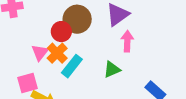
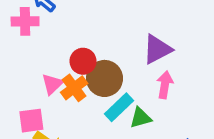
brown circle: (77, 19) -> (104, 78), moved
cyan rectangle: (72, 66) -> (119, 107), moved

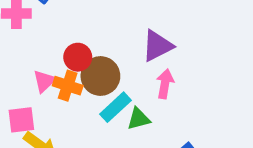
orange cross: (74, 88) -> (68, 86), turned -36

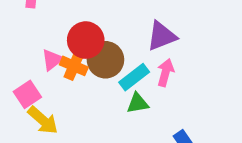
red circle: (78, 57) -> (86, 40), size x1.4
cyan rectangle: (115, 107) -> (134, 77), moved
pink square: (21, 120) -> (27, 94), turned -32

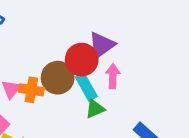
red circle: (86, 40) -> (82, 60), moved
cyan rectangle: (134, 77) -> (86, 87), turned -68

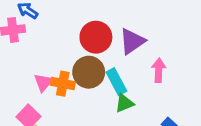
red circle: (82, 60) -> (96, 37), moved
pink arrow: (113, 76) -> (159, 70), moved

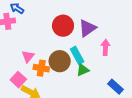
brown circle: (89, 72) -> (60, 61), moved
orange cross: (63, 84) -> (41, 68), moved

